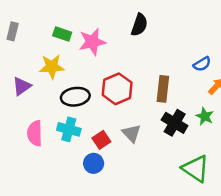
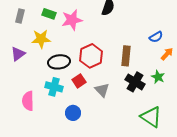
gray rectangle: (13, 31) -> (20, 16), moved
pink semicircle: (35, 133) -> (28, 101), moved
red square: (101, 140) -> (79, 81), moved

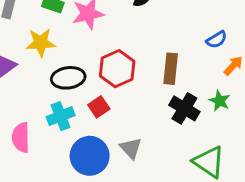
cyan cross: (54, 87) -> (61, 116), turned -36
gray triangle: (102, 90) -> (131, 148), moved
blue circle: (73, 113) -> (90, 156), size x1.6

